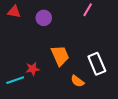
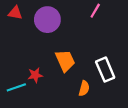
purple circle: (44, 18) -> (47, 20), size x1.5
orange semicircle: (77, 81) -> (84, 88), turned -112

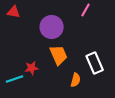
purple circle: (47, 20) -> (52, 27), moved

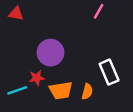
purple circle: (52, 27) -> (50, 53), moved
orange trapezoid: (59, 55) -> (61, 90), moved, turned 105

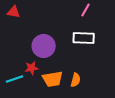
white rectangle: (109, 72) -> (84, 38), moved, turned -65

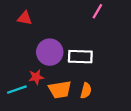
red triangle: (14, 12) -> (25, 18), moved
white rectangle: (84, 38) -> (80, 57), moved

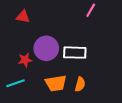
red star: (36, 77) -> (25, 60), moved

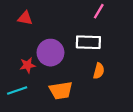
white rectangle: (75, 53) -> (88, 42), moved
orange semicircle: (80, 84) -> (99, 71), moved

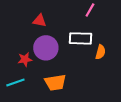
red triangle: (25, 18) -> (40, 21), moved
orange semicircle: (99, 71) -> (100, 52), moved

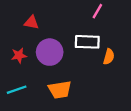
red triangle: (40, 21) -> (31, 22), moved
red star: (25, 59) -> (19, 56), moved

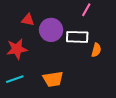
purple circle: (50, 52) -> (51, 30), moved
red star: (19, 56) -> (17, 49), size x1.5

